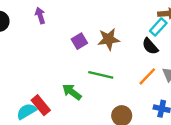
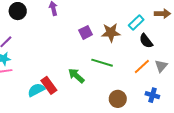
cyan rectangle: (158, 27) -> (136, 23), moved

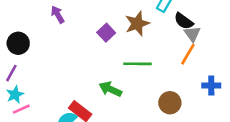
black circle: (18, 11) -> (18, 43), moved
gray triangle: (161, 66) -> (192, 34), moved

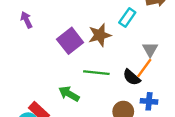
black semicircle: (184, 21) -> (132, 77), moved
purple square: (106, 33) -> (70, 41), size x1.5
blue cross: (211, 85) -> (149, 101), moved

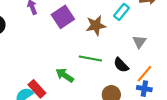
purple square: (70, 41) -> (63, 17), moved
orange line: (144, 68) -> (144, 74), moved
blue cross: (149, 101) -> (144, 89), moved

